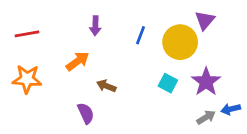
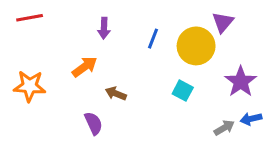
red line: (27, 34) -> (30, 18), moved
purple star: (206, 82) -> (241, 82), moved

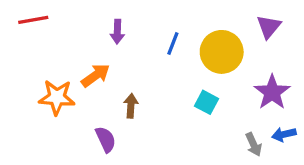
purple triangle: (223, 22) -> (269, 27), moved
orange star: (30, 86) -> (57, 97), moved
brown arrow: (116, 94) -> (131, 106), turned 72
gray arrow: (224, 128) -> (254, 144), turned 96

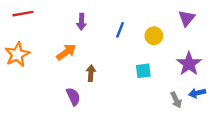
yellow circle: (222, 52) -> (154, 36), size x0.6
orange star: (57, 97) -> (17, 54), moved, turned -30
cyan square: (207, 102) -> (143, 71), turned -35

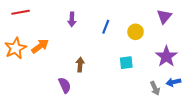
orange arrow: (66, 52) -> (40, 46), moved

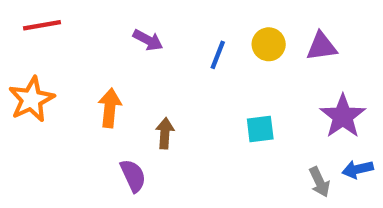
purple triangle: (164, 16) -> (322, 46), moved, turned 42
purple arrow: (72, 20) -> (148, 40), turned -64
yellow circle: (136, 32) -> (269, 44), moved
orange arrow: (40, 46) -> (110, 108), moved, turned -48

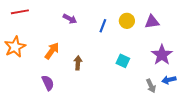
orange arrow: (110, 108) -> (52, 51), turned 30
cyan square: (260, 129) -> (123, 61), turned 32
purple semicircle: (133, 176) -> (48, 83), moved

